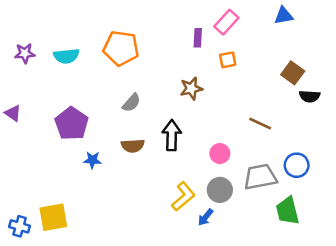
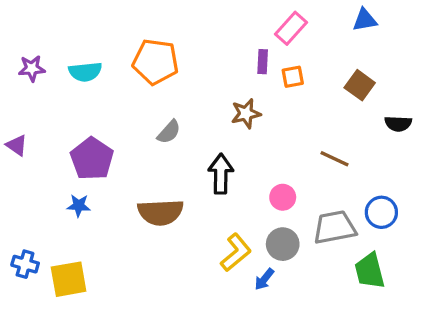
purple rectangle: (198, 38) -> (263, 62), moved
brown square: (293, 73) -> (360, 85), moved
brown semicircle: (133, 146) -> (161, 212), moved, size x1.5
blue star: (92, 160) -> (79, 206), moved
blue cross: (20, 226) -> (25, 264), moved

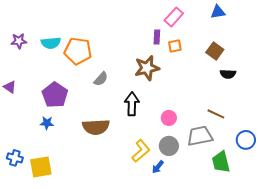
orange pentagon: (156, 62) -> (78, 51), moved
brown star: (246, 114) -> (147, 68), size x1.4
black semicircle: (398, 124) -> (228, 74), moved
brown line: (335, 159) -> (216, 114), moved
blue circle: (381, 212) -> (246, 140), moved

